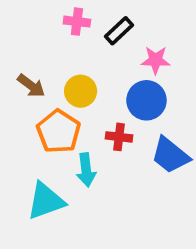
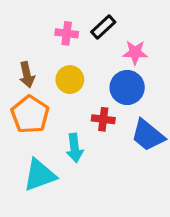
pink cross: (77, 22) -> (67, 33), moved
brown arrow: (31, 86) -> (27, 75), turned 40
orange pentagon: (59, 131) -> (30, 115), moved

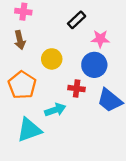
pink cross: (67, 33) -> (23, 12), moved
brown arrow: (27, 75) -> (20, 40), moved
cyan arrow: (75, 148) -> (55, 110), turned -102

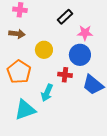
brown arrow: (20, 40) -> (17, 34), turned -70
cyan arrow: (55, 110) -> (47, 93), turned 132

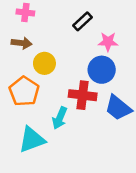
yellow circle: (44, 50) -> (44, 63), moved
red cross: (65, 75) -> (83, 95), size x1.5

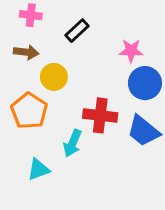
black rectangle: (83, 21) -> (77, 31), moved
blue circle: (102, 70) -> (145, 83), moved
cyan triangle: (32, 140) -> (38, 170), size x0.7

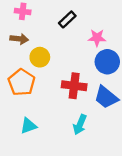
black rectangle: (77, 31) -> (67, 19), moved
cyan arrow: (72, 143) -> (80, 125), moved

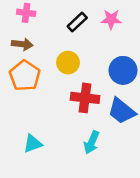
pink star: (97, 38) -> (111, 19), moved
yellow circle: (40, 57) -> (68, 63), moved
orange pentagon: (22, 82) -> (25, 76), moved

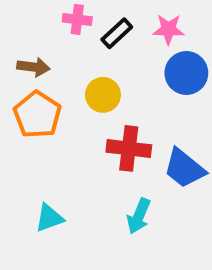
pink cross: (26, 13) -> (77, 19), moved
blue circle: (123, 70) -> (186, 73), moved

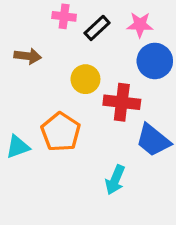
orange pentagon: (37, 115) -> (61, 132), moved
red cross: (129, 148) -> (122, 102), moved
cyan triangle: (49, 218) -> (18, 147), moved

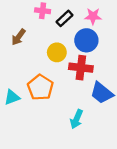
brown arrow: (28, 56) -> (19, 37), turned 119
blue circle: (155, 61) -> (86, 40), moved

